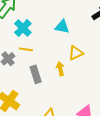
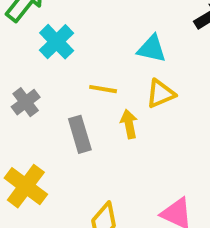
cyan triangle: (62, 27) -> (152, 49), moved
yellow line: (26, 49) -> (103, 89), moved

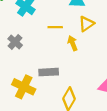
gray rectangle: (80, 134) -> (49, 72), moved, turned -66

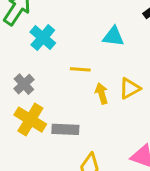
yellow triangle: (86, 24) -> (130, 88), moved
yellow cross: (24, 87) -> (30, 120), moved

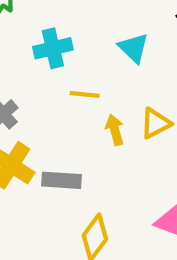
cyan triangle: (113, 36) -> (134, 48), turned 35
cyan cross: (43, 38) -> (53, 48), moved, turned 35

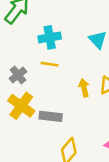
yellow line: (85, 94) -> (50, 64), moved

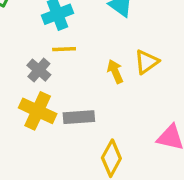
gray cross: (18, 75) -> (39, 70), moved

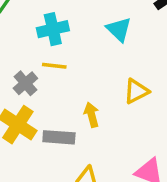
yellow arrow: (115, 71) -> (91, 115), moved

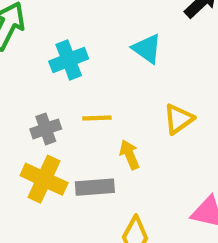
yellow line: (54, 66) -> (97, 118), moved
gray cross: (25, 83) -> (46, 129), turned 30

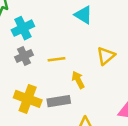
cyan cross: (69, 60) -> (23, 28), moved
gray cross: (46, 129) -> (24, 56), moved

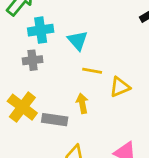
cyan triangle: (83, 15) -> (78, 40), moved
yellow line: (57, 59) -> (92, 71), moved

